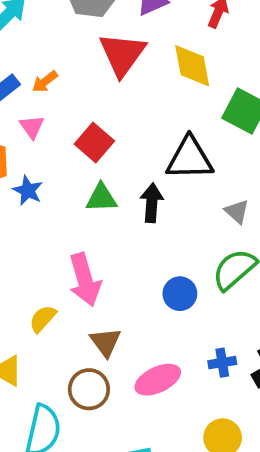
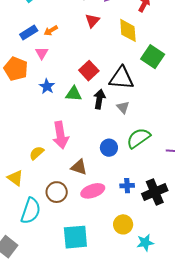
red triangle: (122, 54) -> (92, 21), size x0.6
red square: (94, 142) -> (89, 71), moved
blue star: (28, 190) -> (47, 86), moved
gray triangle: (237, 212) -> (123, 107), moved
brown triangle: (106, 342) -> (79, 167), moved, turned -42

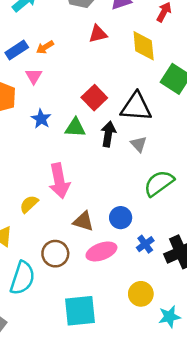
red triangle: (92, 21) -> (98, 34), turned 35
blue circle: (109, 148) -> (121, 218), moved
blue cross: (127, 186) -> (145, 244), turned -32

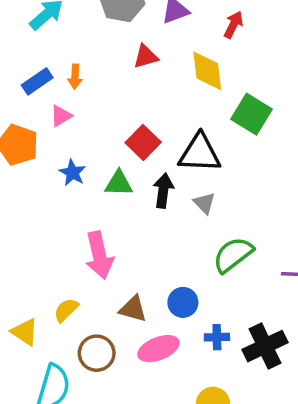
orange arrow: (45, 47) -> (75, 77), turned -54
pink triangle: (34, 76) -> (61, 116), turned 30
yellow semicircle: (29, 204) -> (66, 310), moved
blue cross: (145, 244) -> (217, 337), turned 36

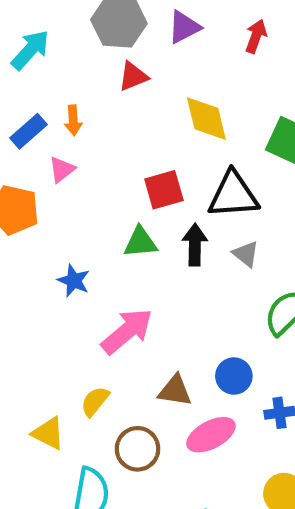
red triangle: (146, 57) -> (133, 76), moved
yellow diamond: (207, 71) -> (206, 119), moved
red square: (143, 142) -> (164, 190), turned 36
blue star: (72, 173) -> (74, 281), moved
pink arrow: (99, 255) -> (127, 331), turned -111

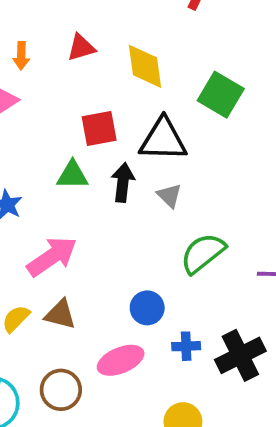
red triangle: (133, 76) -> (81, 47), moved
brown triangle: (175, 391) -> (60, 314), moved
brown circle: (137, 449) -> (61, 390), moved

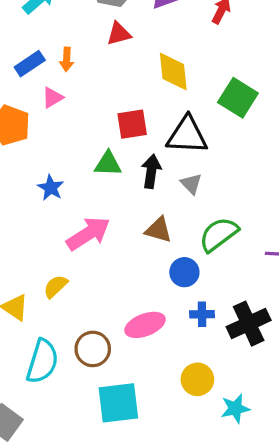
red triangle: (81, 47) -> (119, 34), moved
blue circle: (147, 308) -> (184, 272), moved
brown triangle: (60, 314) -> (159, 230), moved

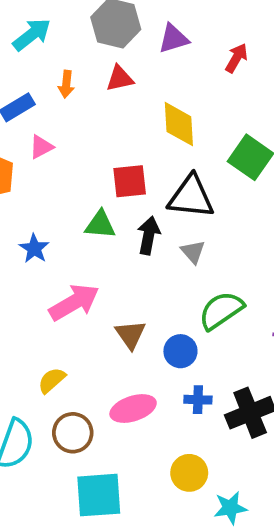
orange arrow: (67, 59) -> (66, 84), moved
brown triangle: (159, 230) -> (131, 335), moved, turned 36
yellow semicircle: (56, 286) -> (52, 380), moved

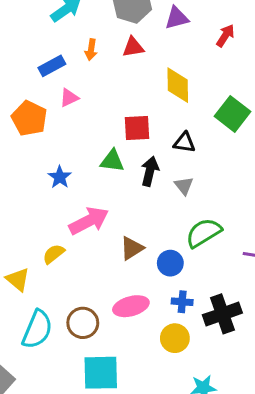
black triangle: (191, 197) -> (184, 143), size x0.6
brown triangle: (131, 335) -> (132, 248), turned 30
yellow semicircle: (52, 380) -> (54, 254), moved
yellow circle: (189, 473) -> (175, 338), moved

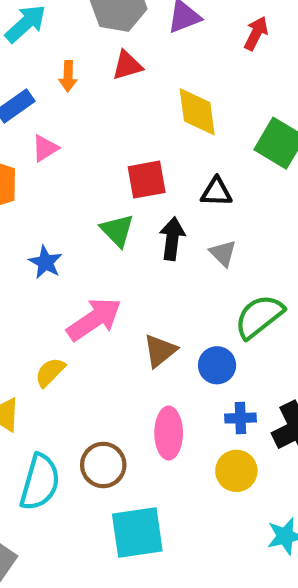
green triangle: (112, 161) -> (117, 230), turned 45
pink ellipse: (131, 306) -> (169, 433), turned -68

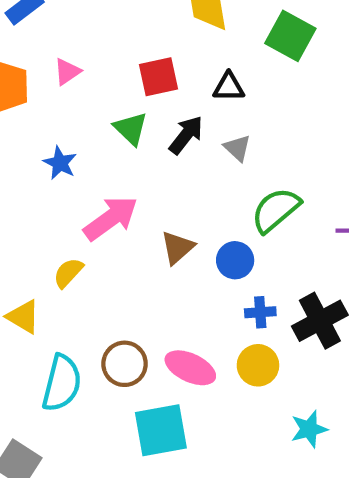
pink triangle: (45, 148) -> (67, 72), moved
black arrow: (172, 239) -> (186, 135), turned 33
pink ellipse: (169, 433) -> (190, 368), moved, turned -63

